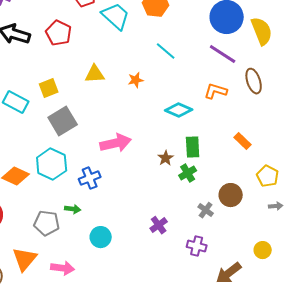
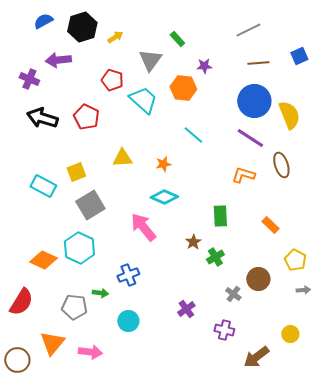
cyan diamond: (179, 110) -> (164, 197), moved
pink arrow: (116, 143) -> (143, 227), turned -116
green rectangle: (193, 147) -> (220, 216), moved
blue cross: (90, 178) -> (128, 275), moved

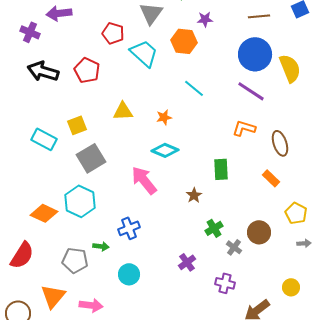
brown ellipse: (281, 165) -> (280, 143), moved
green cross: (215, 257) -> (214, 228), moved

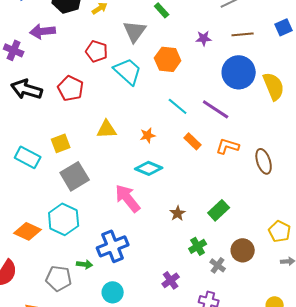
purple star: (205, 19) -> (204, 38), moved
purple line: (251, 91) -> (216, 109), moved
green rectangle: (221, 169) -> (219, 210), moved, turned 50
orange rectangle: (271, 178) -> (193, 141), moved
blue cross: (129, 228) -> (113, 246), size x1.4

